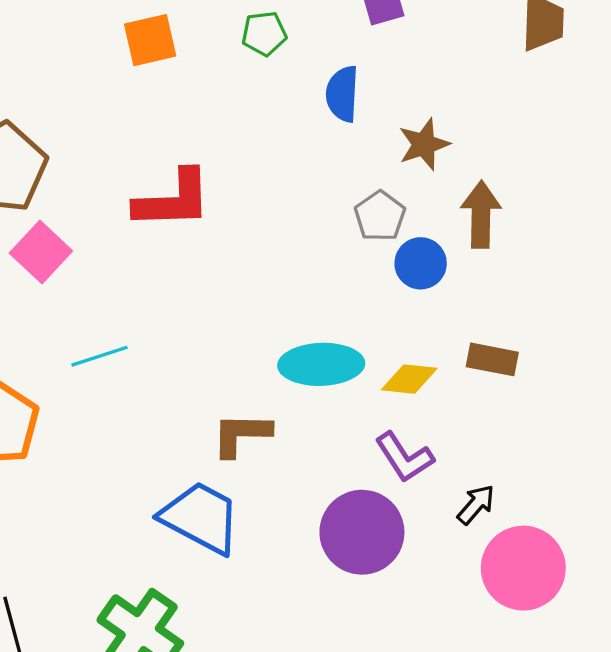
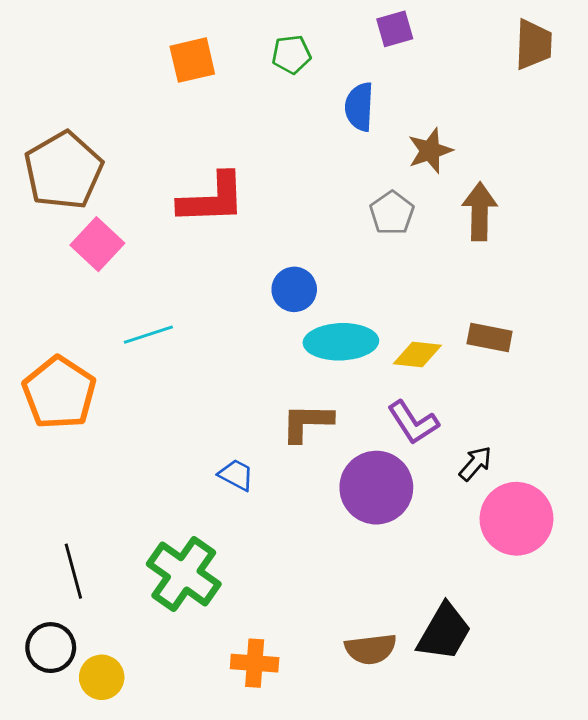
blue circle: (421, 263) -> (294, 289), moved
brown L-shape: (241, 434) -> (307, 422), moved
blue trapezoid: (201, 518) -> (236, 475), size x0.5

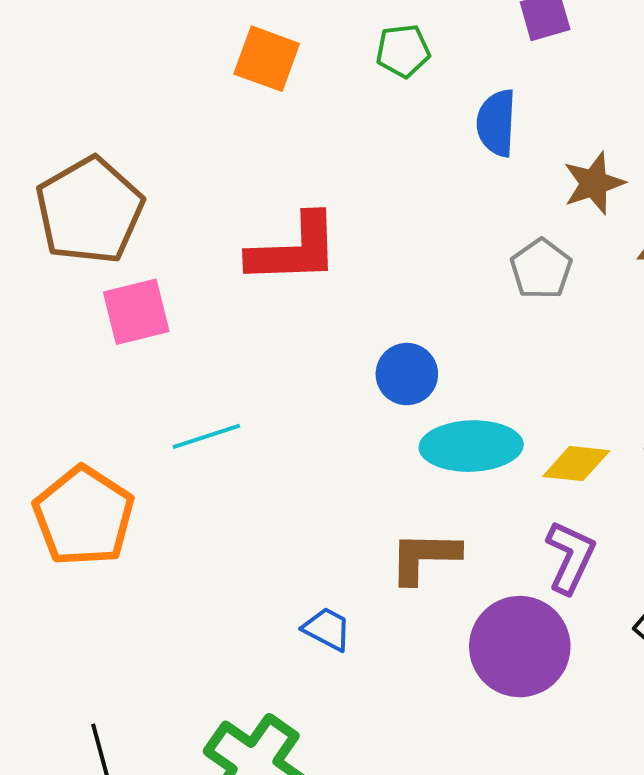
orange square: (192, 60) -> (267, 59), turned 33
pink square: (97, 244) -> (136, 312), turned 33
purple L-shape: (413, 422) -> (570, 557), turned -122

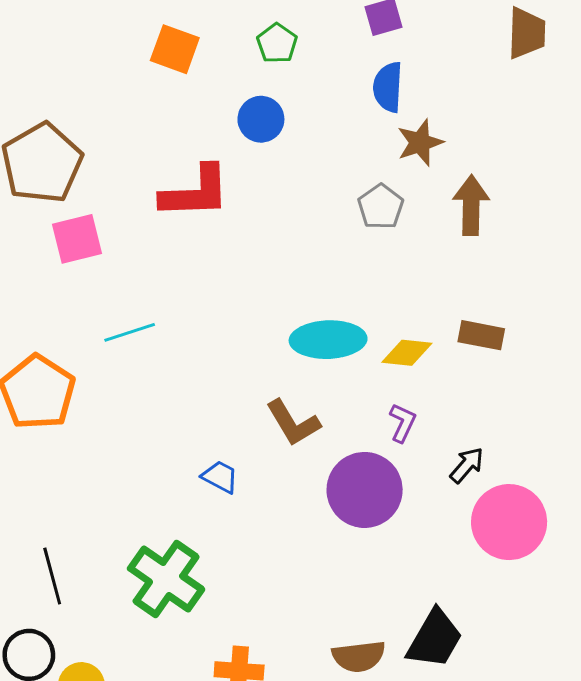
green pentagon: (403, 51) -> (277, 43), turned -30
blue semicircle: (496, 123) -> (388, 87), moved
blue circle: (407, 374) -> (261, 119), moved
brown L-shape: (424, 557) -> (293, 423), turned -122
purple L-shape: (570, 557) -> (403, 423), size x0.7

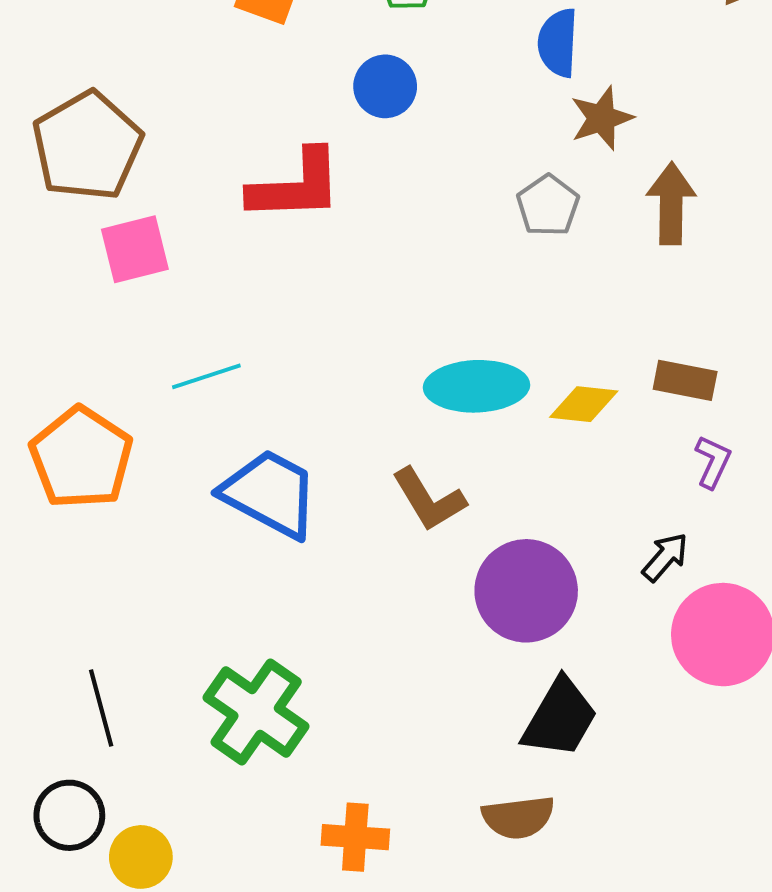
purple L-shape: (403, 423) -> (713, 462), moved
blue trapezoid: (220, 477) -> (270, 494), moved, size x2.0
black trapezoid: (435, 639) -> (560, 718), moved

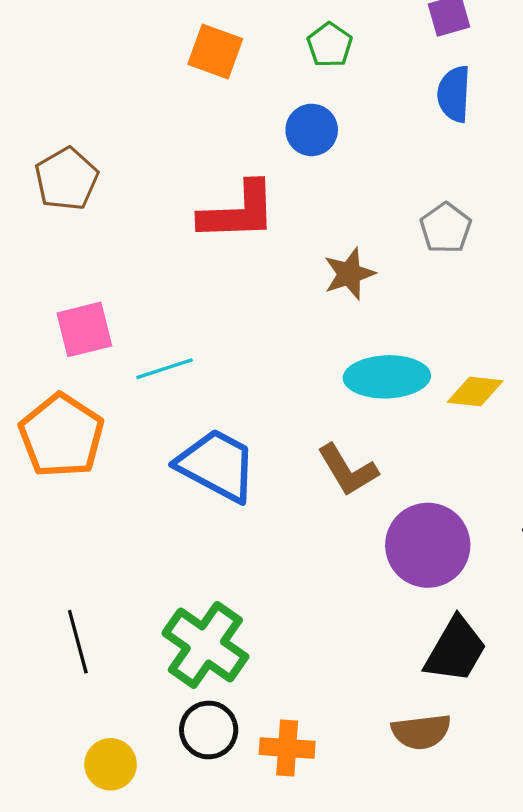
brown star: (602, 118) -> (349, 274), moved
brown pentagon: (87, 146) -> (66, 179), size x0.7
pink square: (135, 249) -> (84, 329), moved
black circle: (69, 815) -> (209, 730), moved

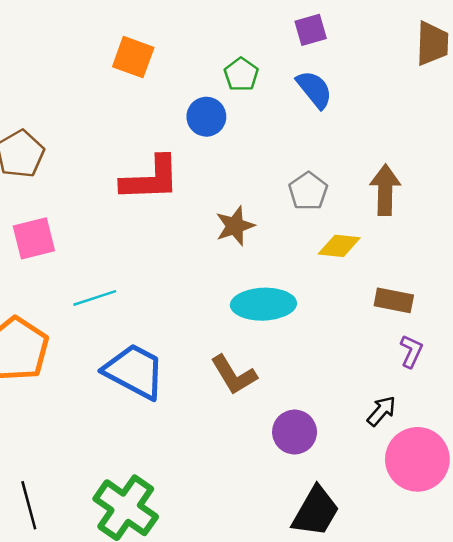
green pentagon: (330, 45) -> (241, 74), moved
blue semicircle: (454, 94) -> (314, 89), turned 138
pink square: (84, 329) -> (34, 238), moved
yellow diamond: (475, 392) -> (339, 246), moved
purple circle: (428, 545) -> (295, 432), size x0.7

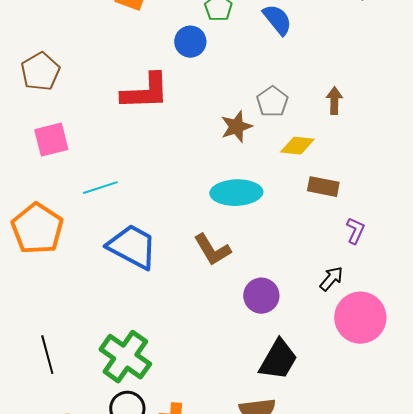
brown arrow: (385, 190) -> (334, 101), size x0.7
brown star: (235, 226) -> (236, 127), moved
brown rectangle: (394, 300) -> (323, 187), moved

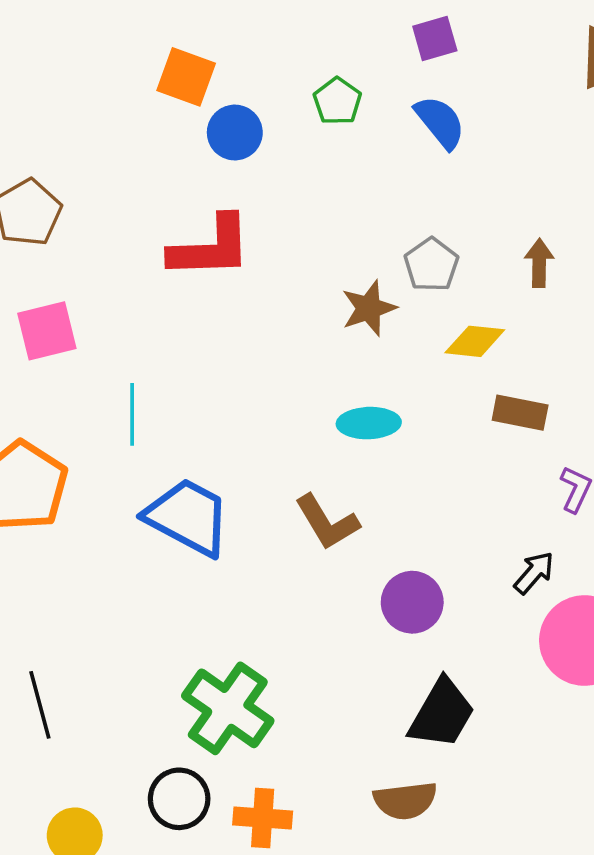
blue circle: (190, 42) -> (235, 133), moved
cyan line: (100, 188) -> (132, 414), turned -72
cyan ellipse: (236, 193) -> (369, 423), size x0.7
green cross: (125, 357) -> (228, 708), moved

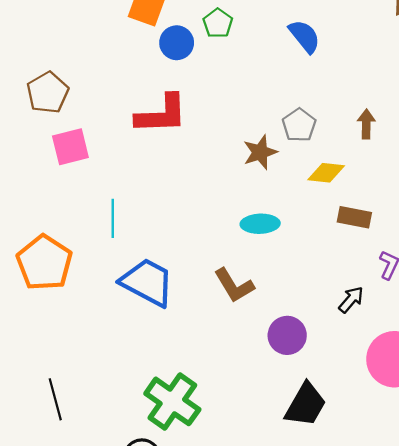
green pentagon: (337, 101) -> (218, 23), moved
pink square: (47, 331) -> (70, 147), moved
black arrow: (534, 573) -> (351, 300), moved

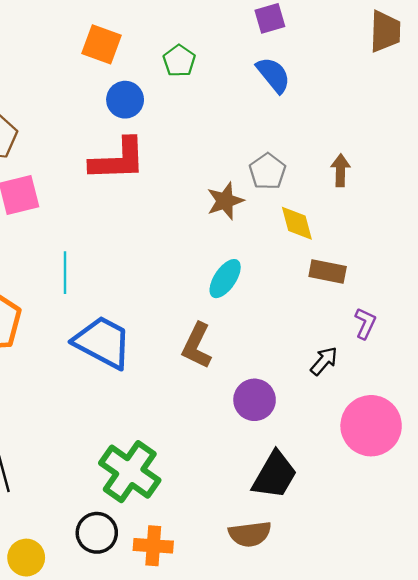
blue circle: (177, 43) -> (125, 100), moved
yellow diamond: (326, 173) -> (297, 223), turned 69
cyan ellipse: (260, 224) -> (225, 279), turned -54
brown L-shape: (234, 286) -> (197, 346), turned 57

